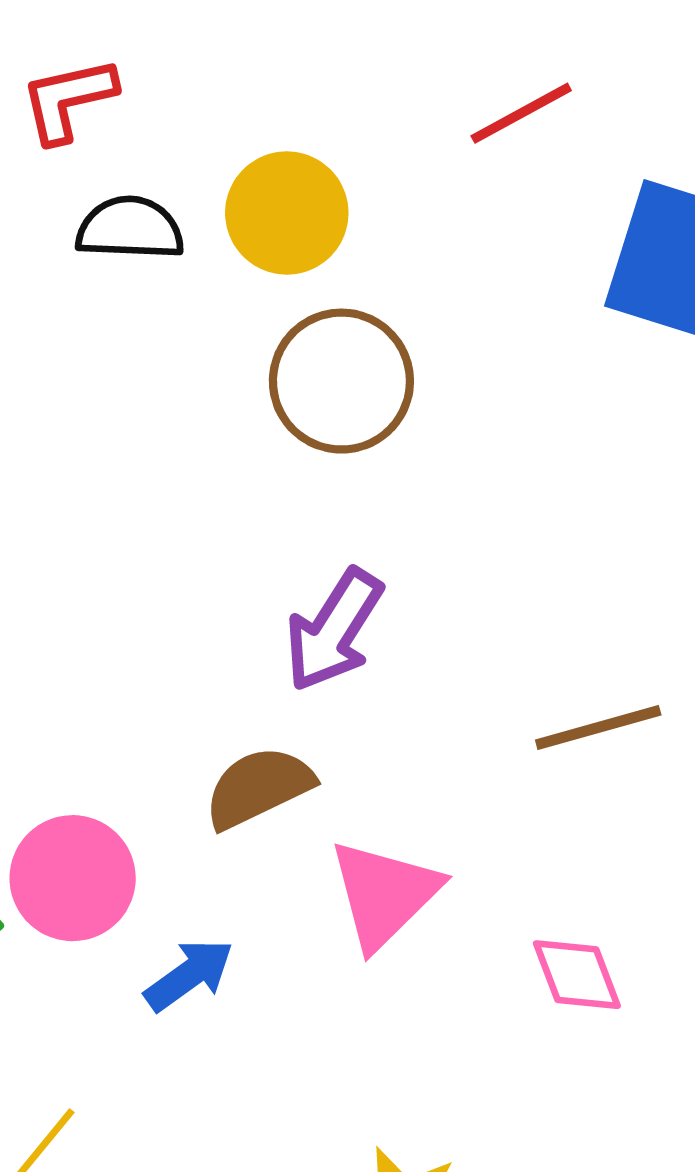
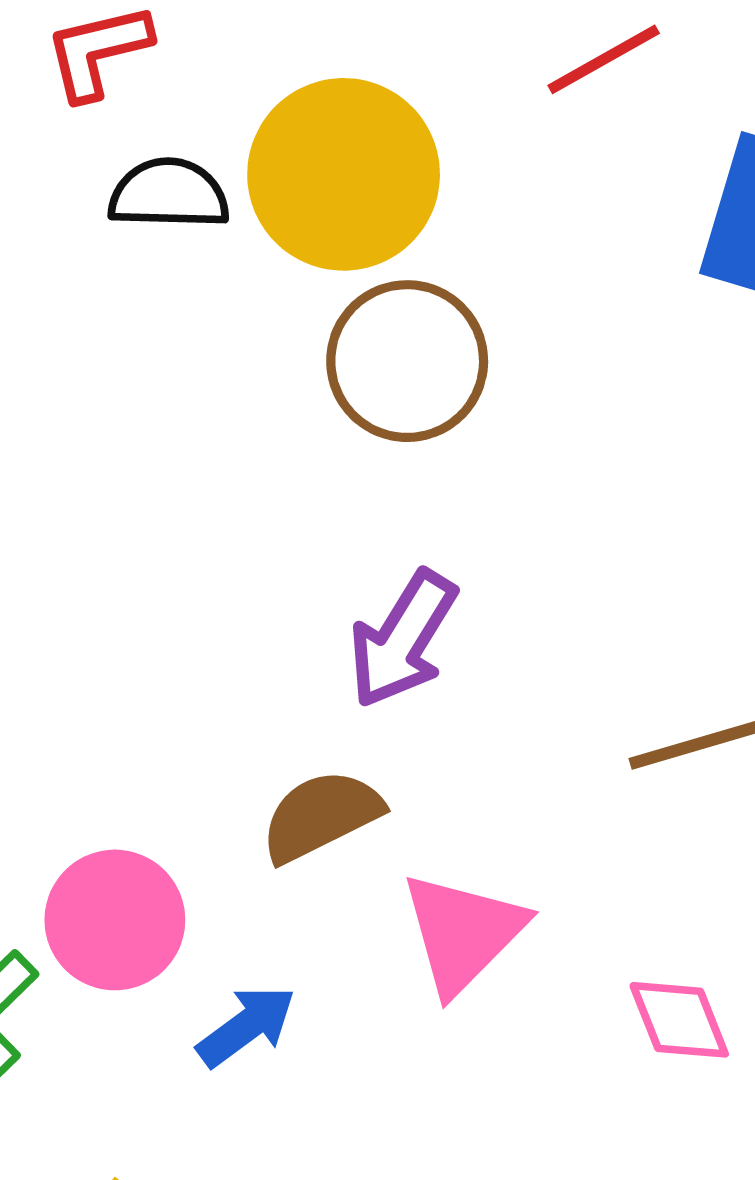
yellow circle: (287, 213) -> (344, 174), size x1.4

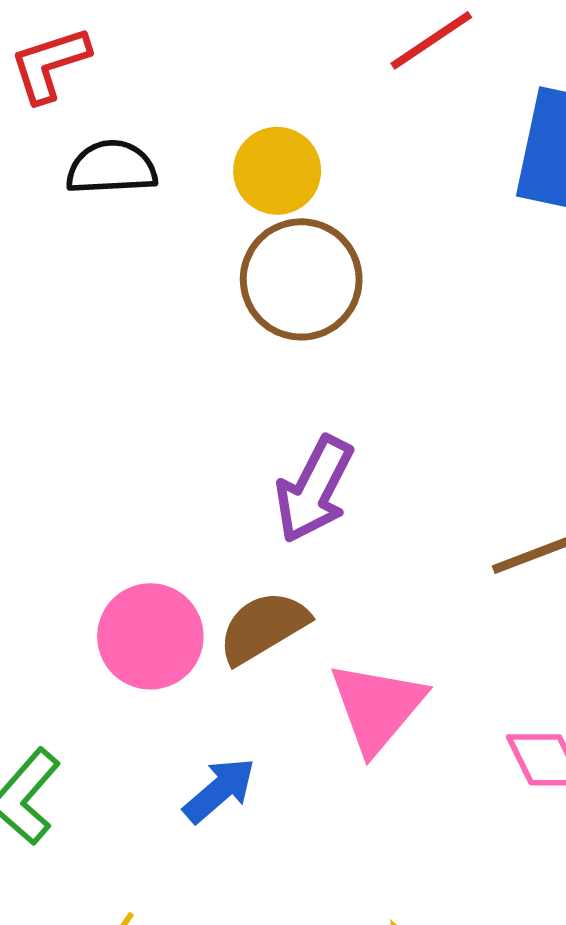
yellow circle: (344, 174) -> (277, 171), moved, size x0.6
pink circle: (115, 920) -> (150, 636), moved

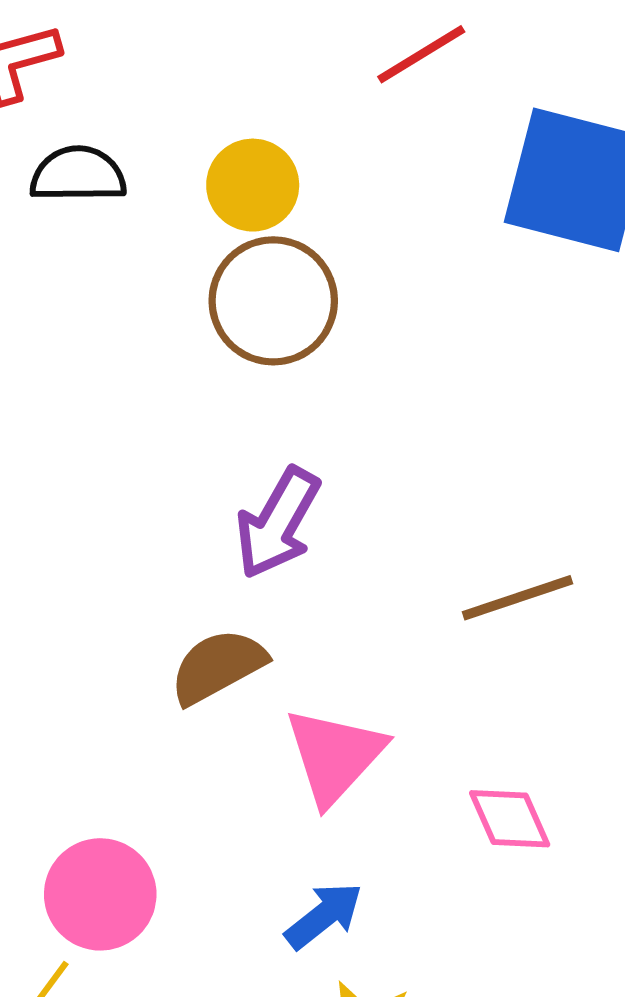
pink circle: (150, 636) -> (100, 894), moved
blue arrow: (219, 790) -> (324, 916), moved

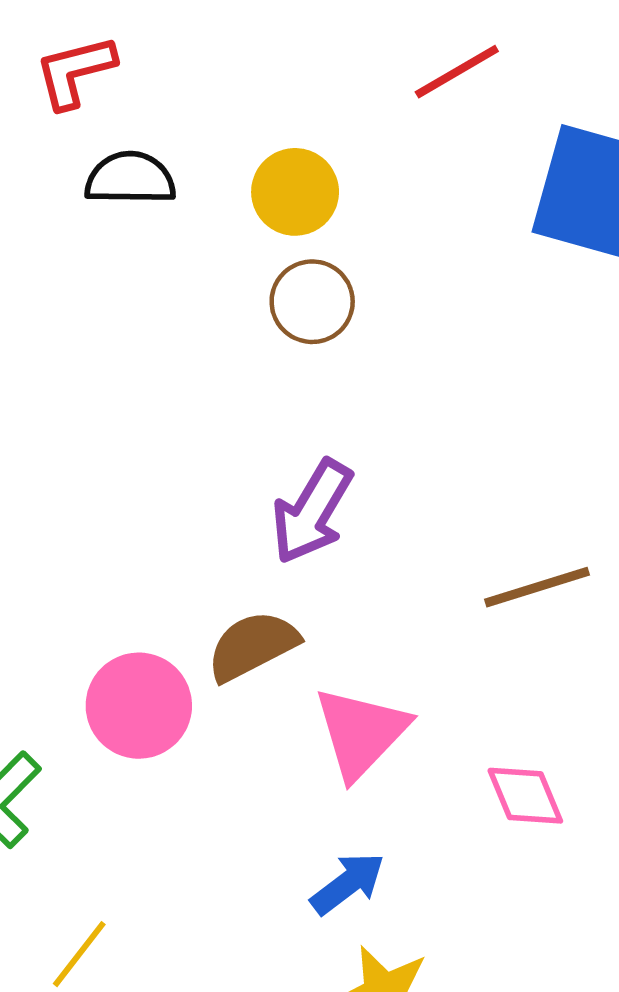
brown circle: (273, 301) -> (312, 302), size x0.7
pink circle: (100, 894) -> (139, 706), moved

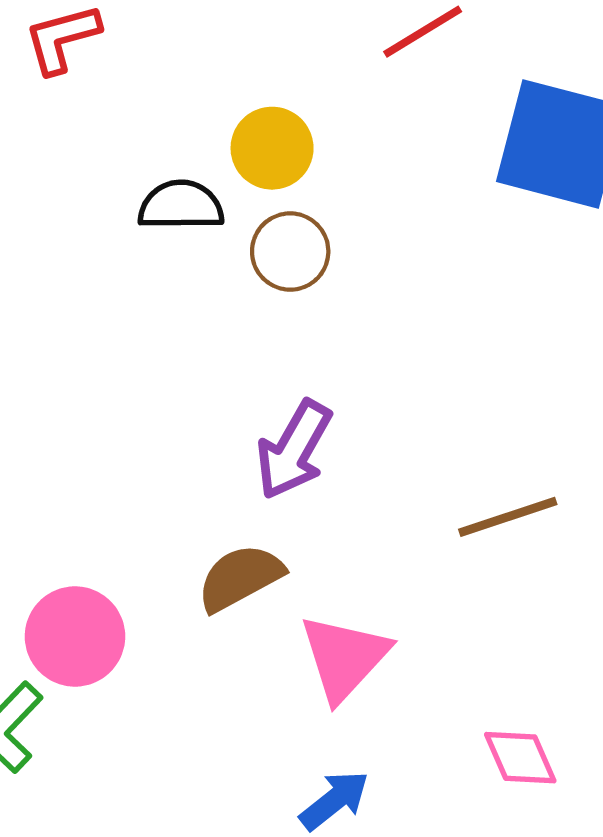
black semicircle: (130, 178) -> (181, 205), moved
pink circle: (139, 706) -> (75, 636), moved
pink diamond: (525, 796) -> (520, 758), moved

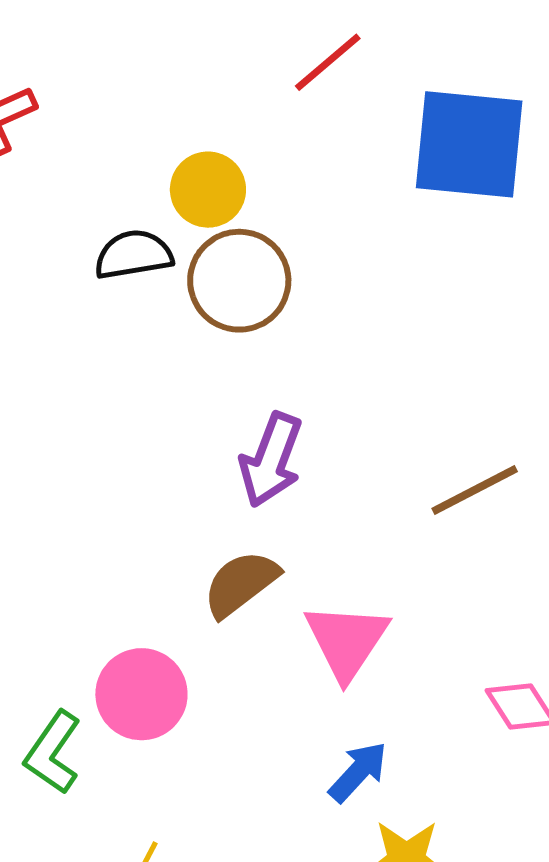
brown circle: (290, 252) -> (239, 281), size x1.4
pink circle: (75, 636) -> (141, 694), moved

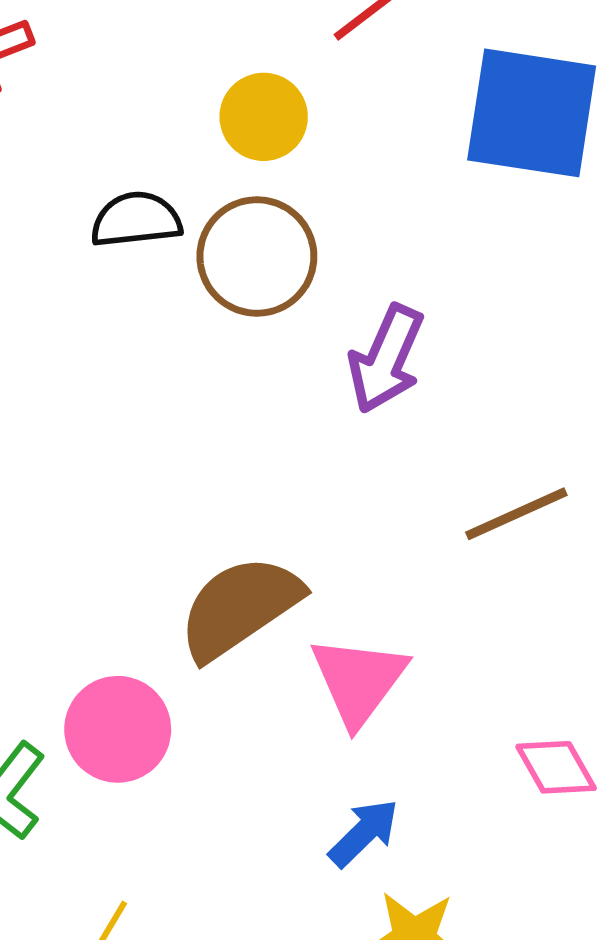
yellow circle: (208, 190) -> (264, 117), moved
purple arrow: (271, 460) -> (386, 359), moved
brown semicircle: (241, 584) -> (240, 607), size x1.4

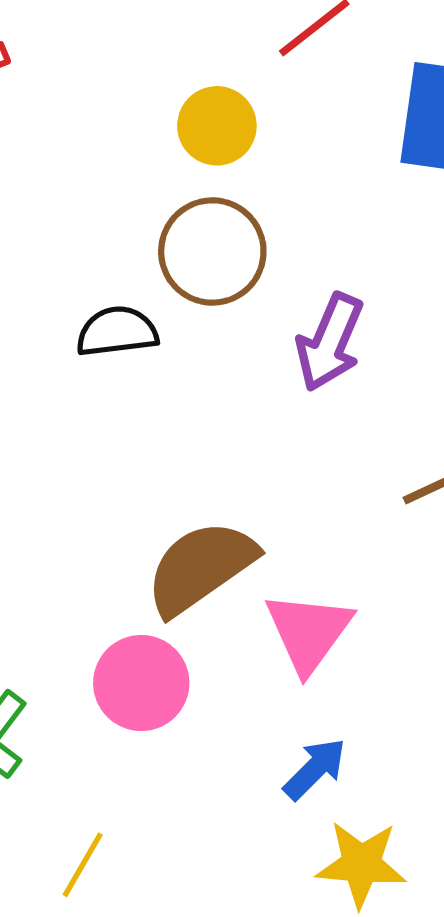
black semicircle: (136, 220) -> (117, 332), moved
pink circle: (118, 729) -> (141, 683), moved

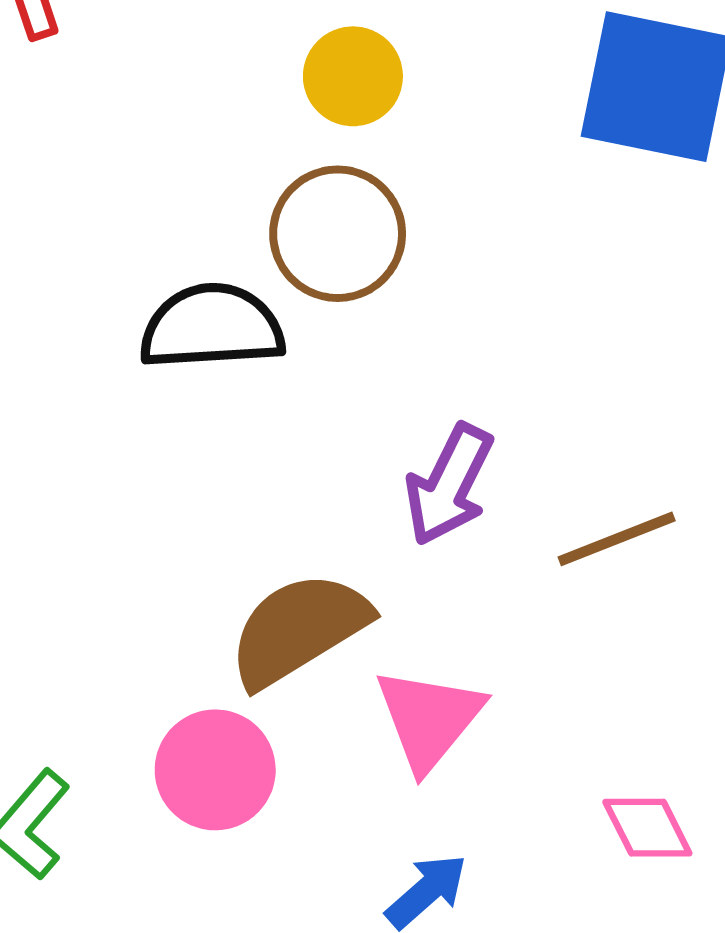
black semicircle: (117, 332) -> (212, 327), size x1.4
purple arrow: (330, 342) -> (449, 485), moved

